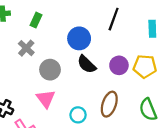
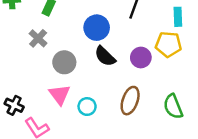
yellow pentagon: (145, 66) -> (168, 44), moved
cyan circle: (78, 115) -> (87, 107), moved

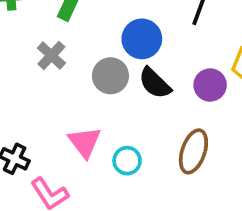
gray circle: (64, 62) -> (110, 76), moved

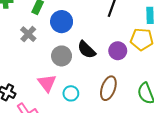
blue circle: (142, 39) -> (62, 22), moved
gray circle: (110, 76) -> (62, 56), moved

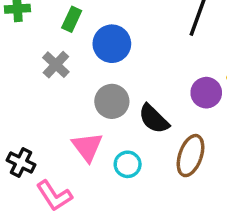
black semicircle: (87, 50) -> (154, 119), moved

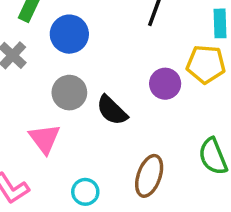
brown ellipse: (191, 156) -> (149, 176), moved
cyan circle: (128, 164) -> (85, 192), moved

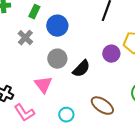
black semicircle: (112, 110) -> (81, 69), turned -90
brown ellipse: (149, 176) -> (102, 106), turned -75

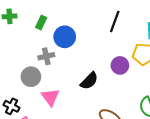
gray cross: (25, 38) -> (46, 56), moved, turned 35
gray circle: (57, 59) -> (31, 77), moved

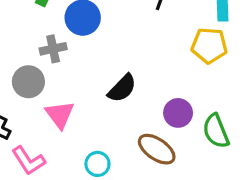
purple circle: (120, 65) -> (178, 113), moved

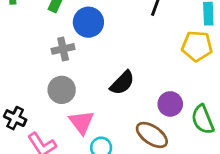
gray circle: (28, 82) -> (62, 90), moved
pink triangle: (60, 115) -> (81, 122), moved

